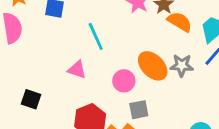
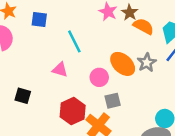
gray star: (182, 65) -> (147, 63), turned -30

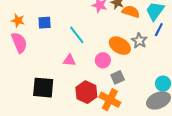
black square: (23, 96) -> (43, 88), size x1.6

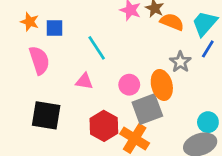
orange star: (18, 21) -> (30, 22), moved
pink semicircle: (19, 43) -> (39, 60), moved
orange ellipse: (120, 46) -> (162, 85), moved, turned 40
gray square: (118, 77) -> (147, 109), size x1.6

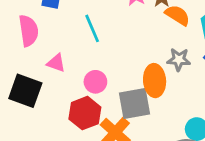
gray star: (180, 62) -> (179, 59), turned 30
pink triangle: (84, 81) -> (56, 63), moved
pink circle: (129, 85) -> (95, 82), moved

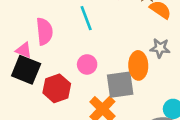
pink semicircle: (29, 31) -> (44, 31), moved
pink triangle: (56, 63) -> (24, 50), moved
red hexagon: (85, 113) -> (57, 88), moved

